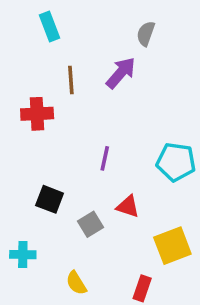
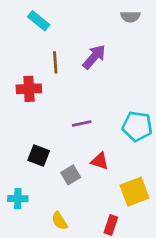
cyan rectangle: (50, 27) -> (39, 21), turned -30
gray semicircle: (146, 34) -> (130, 17), moved, turned -108
purple line: (105, 158) -> (82, 124), turned 66

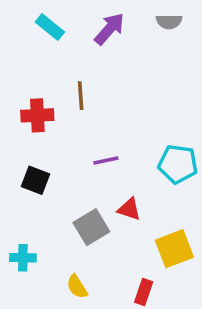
purple arrow: (94, 57) -> (109, 29), moved
brown line: (55, 62) -> (81, 96), moved
black square: (39, 155) -> (36, 180), moved
gray square: (71, 175) -> (91, 227), size x1.4

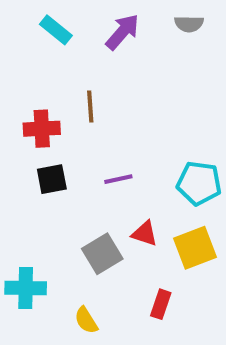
black square: (36, 180) -> (52, 179), moved, turned -32
yellow square: (174, 249) -> (195, 248), moved
cyan cross: (23, 258) -> (26, 288), size x1.4
red rectangle: (144, 292) -> (161, 304), moved

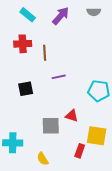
red cross: (42, 129) -> (23, 44), moved
purple line: (118, 179) -> (59, 77), moved
yellow square: (195, 248) -> (97, 136), moved, turned 30
gray square: (102, 254) -> (51, 126), turned 30

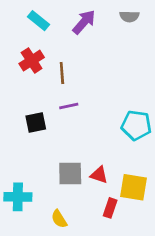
red cross: (23, 44) -> (32, 61), turned -30
purple line: (59, 77) -> (69, 106), moved
red triangle: (72, 116) -> (99, 175), moved

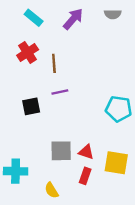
red rectangle: (110, 208) -> (85, 176), moved

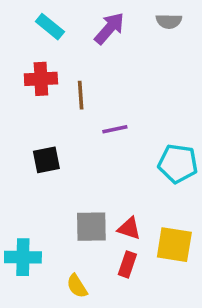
red cross: (28, 53) -> (41, 79), turned 30
purple line: (60, 92) -> (115, 129), moved

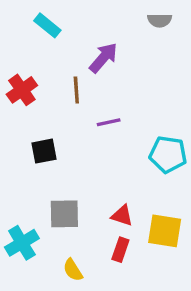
purple arrow: (109, 28) -> (103, 58), moved
red cross: (41, 79) -> (22, 90), moved, turned -32
gray square: (91, 227) -> (64, 214), moved
cyan cross: (23, 257) -> (22, 243), turned -32

